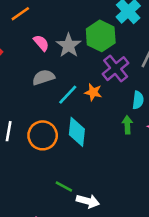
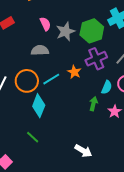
cyan line: (68, 95) -> (51, 79), moved
cyan diamond: (77, 132) -> (39, 106), moved
orange circle: (43, 135) -> (27, 81), moved
white arrow: (88, 201) -> (83, 151), moved

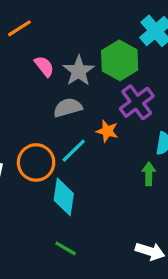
gray semicircle: (40, 50) -> (68, 108), moved

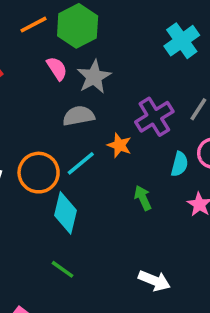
green hexagon: (120, 60) -> (78, 26), moved
green arrow: (149, 174) -> (143, 198), moved, turned -30

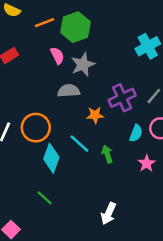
orange star: (119, 145) -> (95, 115), turned -30
cyan line: (81, 163) -> (79, 144), moved, turned 75
white arrow: (154, 281) -> (108, 213), turned 85

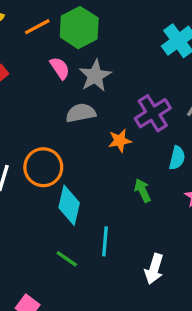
cyan line: (79, 144) -> (105, 241), moved, turned 60

